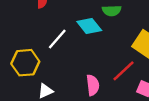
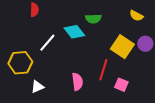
red line: (123, 71) -> (103, 70), turned -30

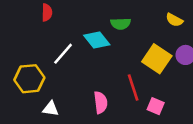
red line: (103, 70) -> (133, 87), turned -35
white triangle: (37, 87) -> (51, 109), turned 32

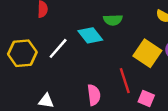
yellow hexagon: (29, 79) -> (22, 53), moved

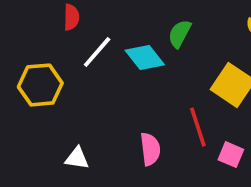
green semicircle: (113, 20) -> (180, 34), turned 120
white line: (58, 48) -> (97, 52), moved

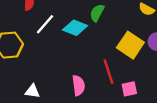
cyan diamond: (145, 57) -> (75, 28), turned -30
pink square: (231, 155) -> (129, 89), turned -35

